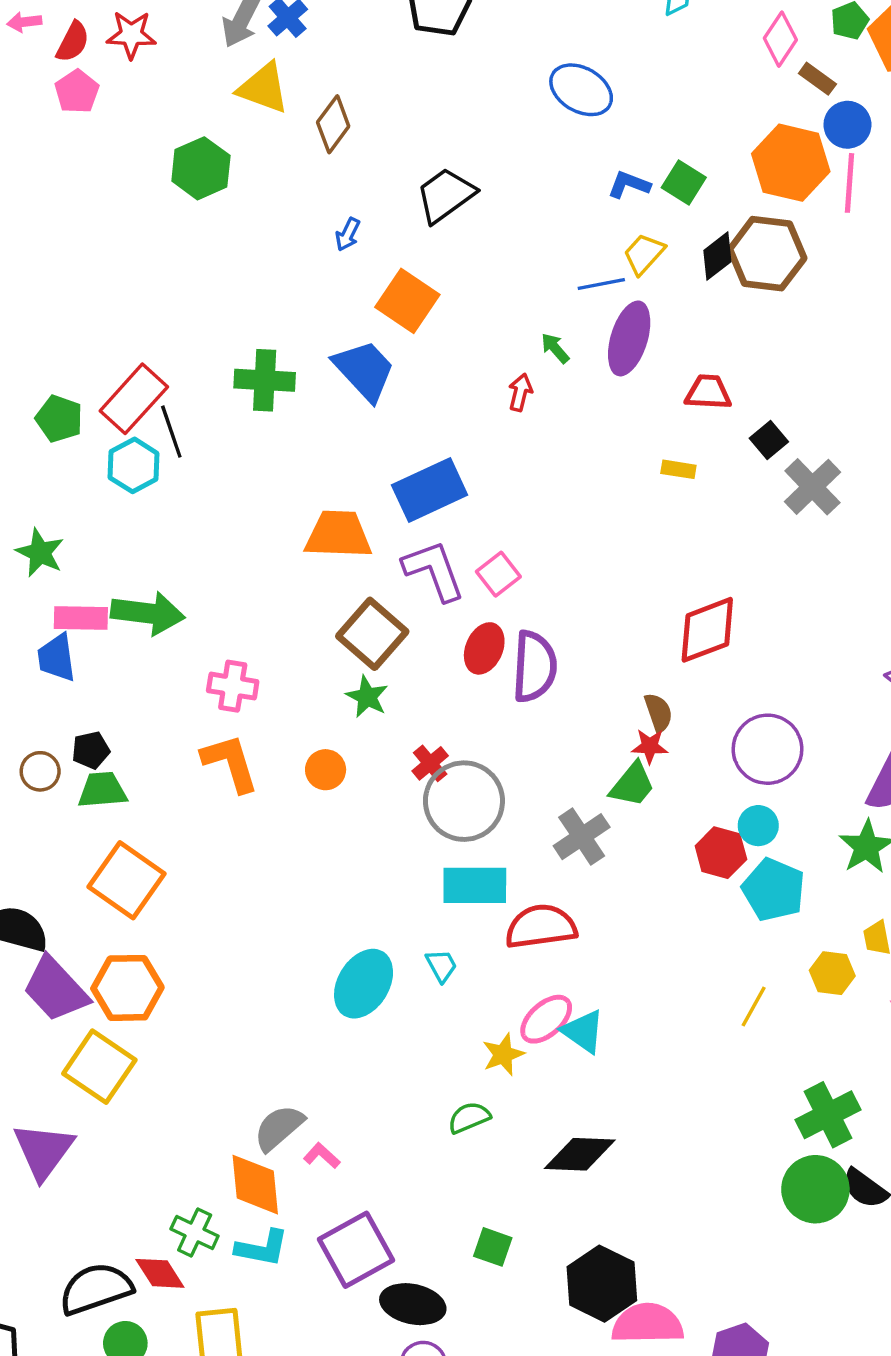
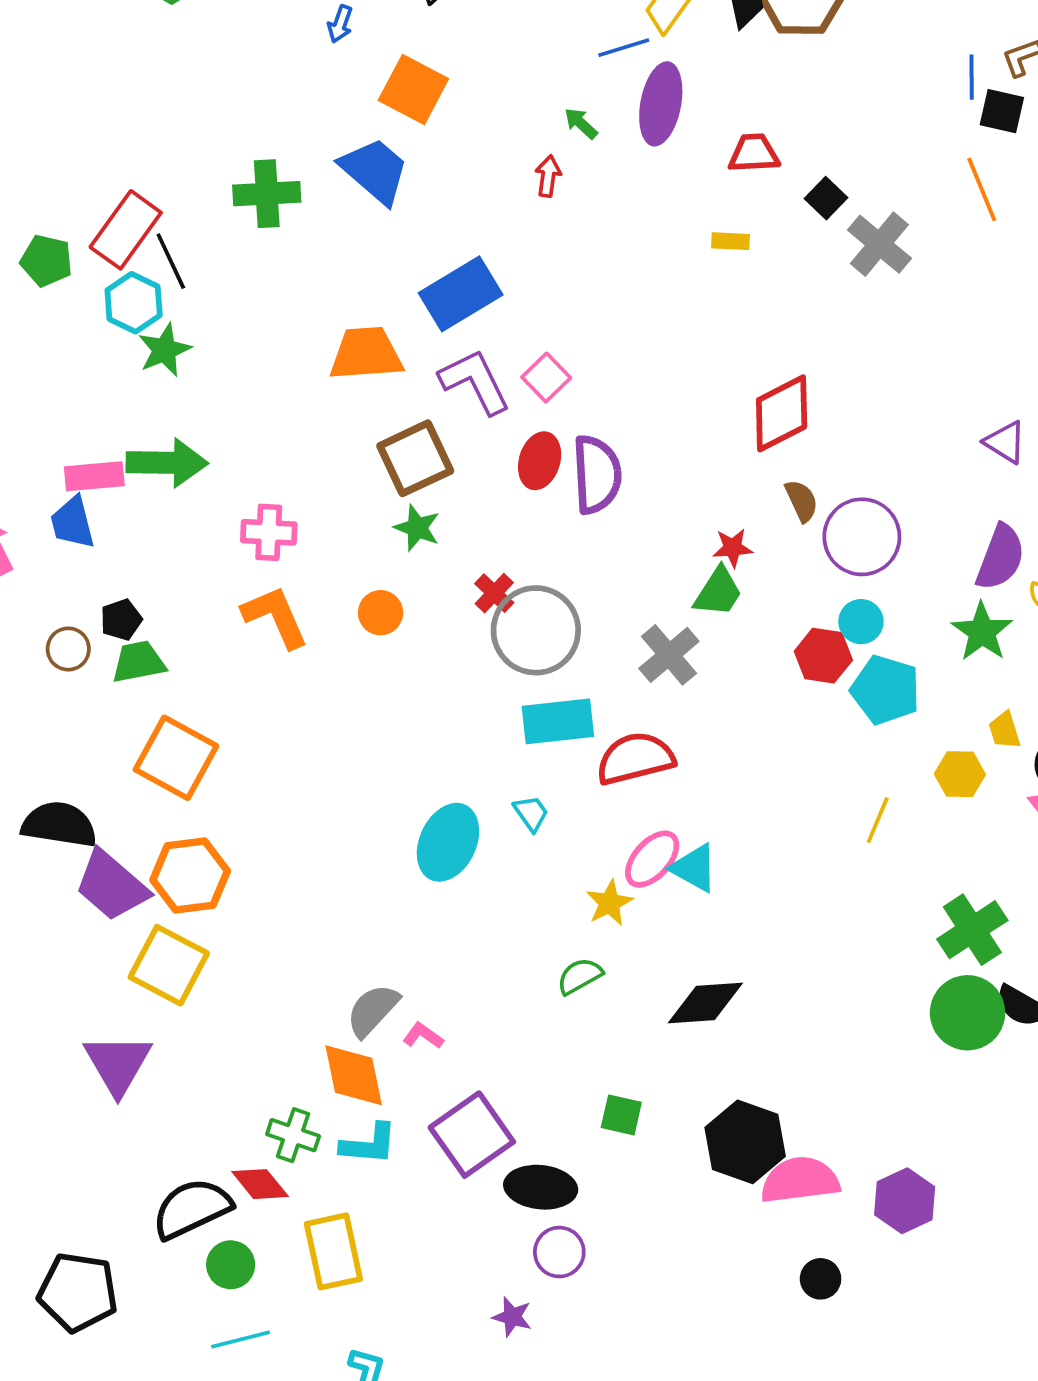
green star: (40, 553) -> (164, 350), moved, turned 30
brown square: (372, 634) -> (415, 458), turned 30
brown semicircle: (658, 713) -> (802, 501), moved

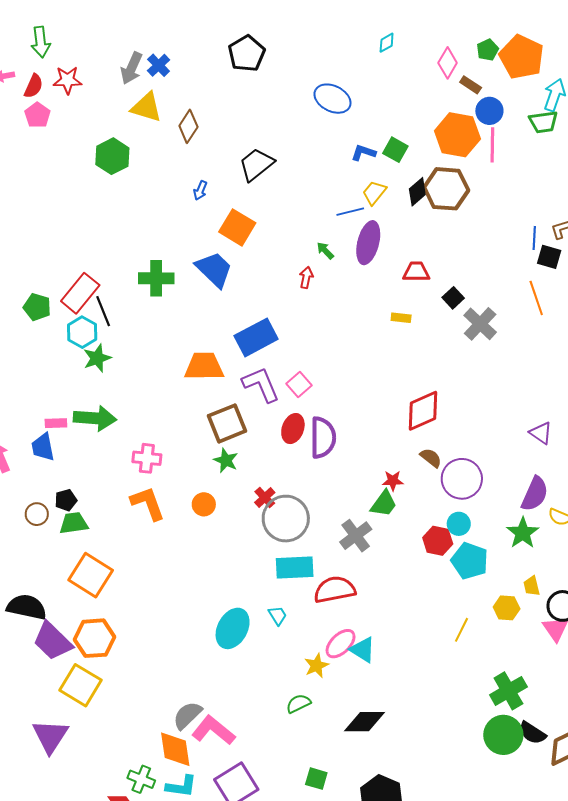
pink rectangle: (94, 476) -> (56, 423), size x0.7
brown semicircle: (802, 501) -> (431, 458), turned -30
pink L-shape: (423, 1036) -> (213, 730), size x2.0

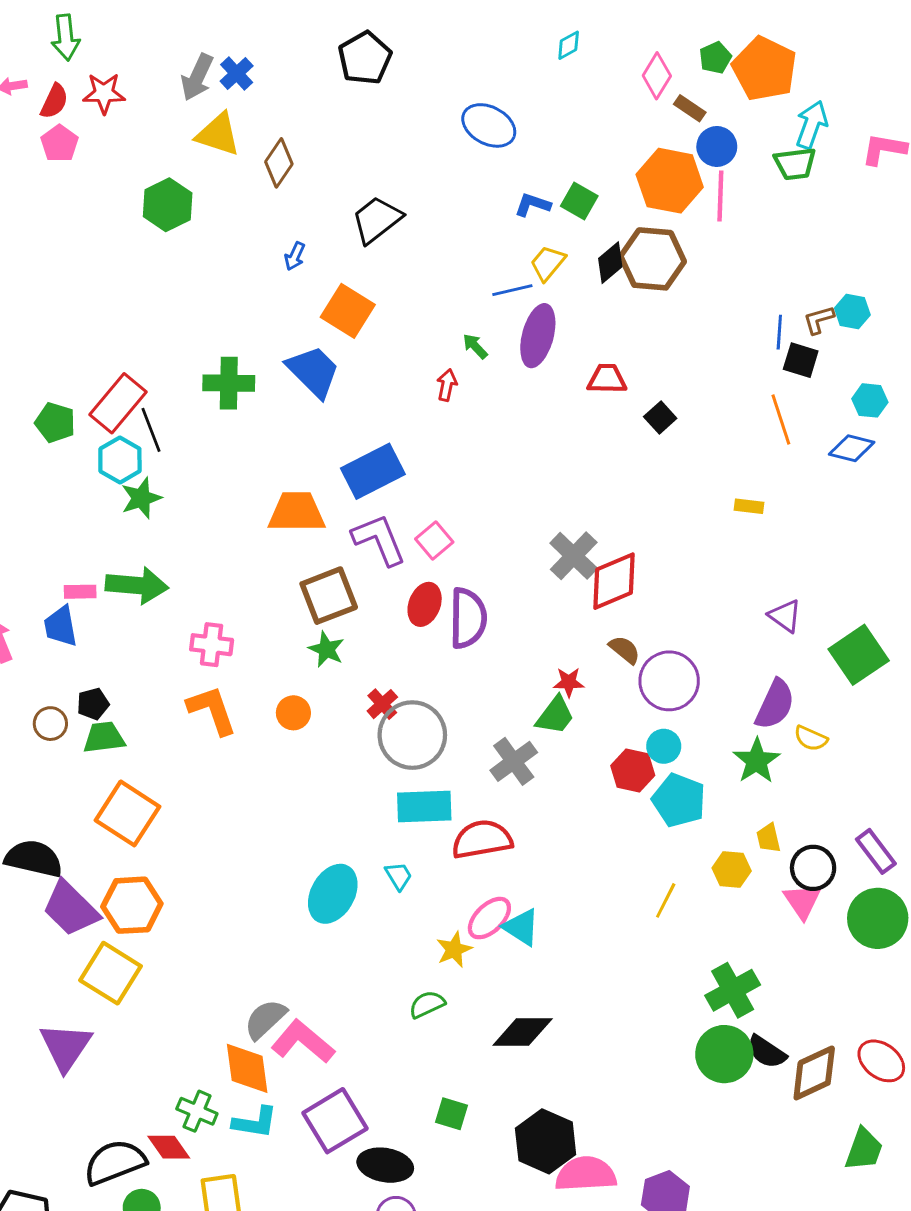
yellow rectangle: (401, 318) -> (749, 506), moved
gray cross: (480, 324) -> (574, 556), moved

